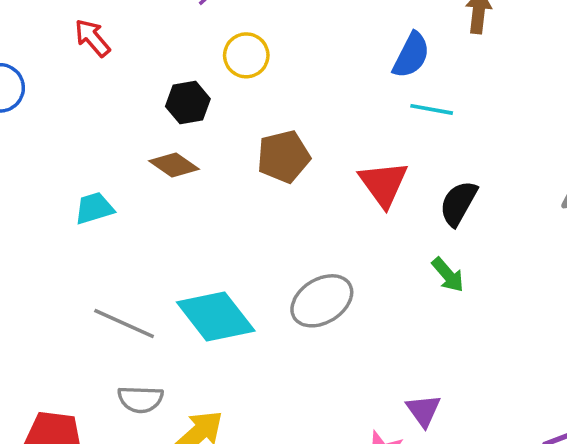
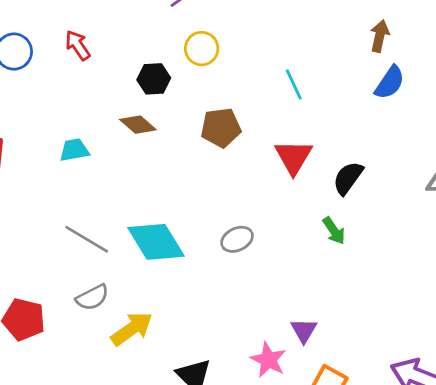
red arrow: (92, 38) -> (78, 45), moved
blue semicircle: (411, 55) -> (390, 83), moved
cyan line: (432, 109) -> (294, 84), moved, turned 48
gray ellipse: (322, 301) -> (237, 239), size x0.7
gray semicircle: (140, 399) -> (92, 297), turned -36

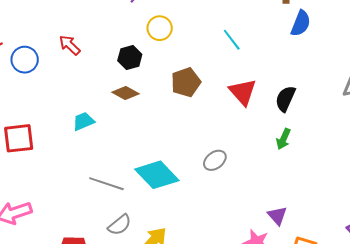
green arrow: (334, 231) -> (283, 139), turned 70

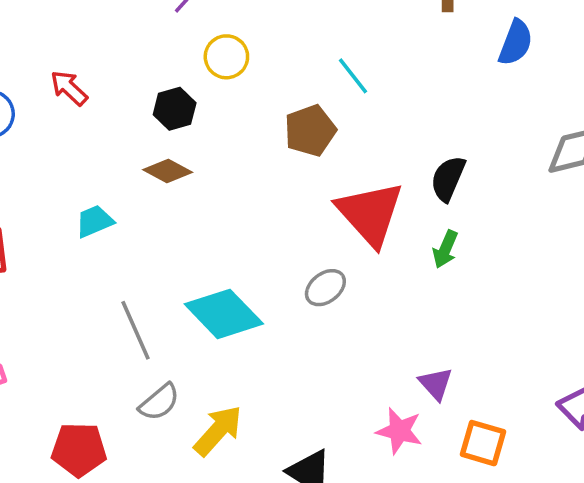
blue semicircle: (301, 23) -> (516, 43), moved
brown pentagon: (186, 82) -> (310, 131), moved
red triangle: (243, 92) -> (370, 213), moved, size x1.4
gray line: (106, 184) -> (136, 330), turned 48

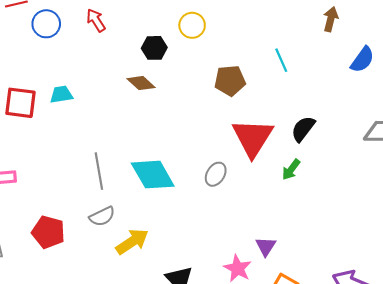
cyan line: (353, 76) -> (281, 60), moved
cyan trapezoid: (94, 221) -> (61, 95), moved
gray ellipse: (325, 288) -> (216, 174), turned -35

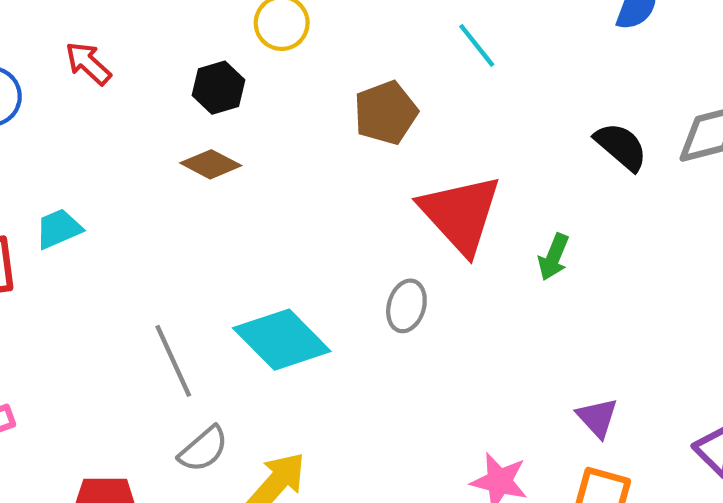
black semicircle: (303, 129) -> (621, 146), moved, turned 108
purple triangle: (266, 246) -> (597, 418), moved

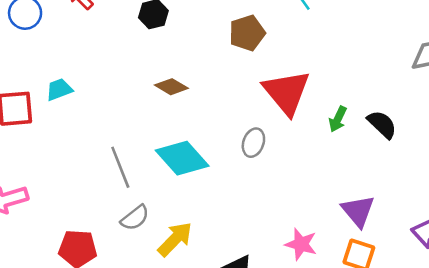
black semicircle: (621, 146) -> (382, 124), moved
brown diamond: (211, 164) -> (171, 87), moved
purple triangle: (597, 418) -> (358, 211), size x1.4

